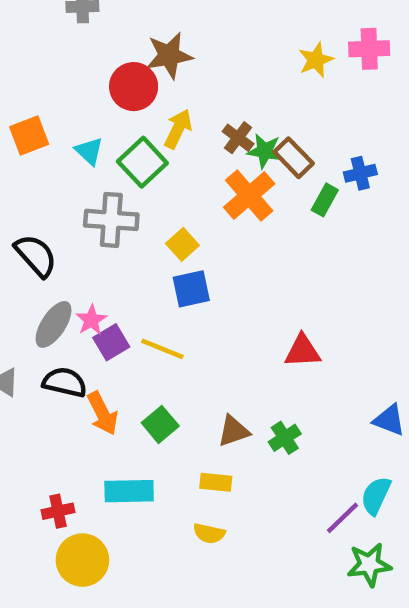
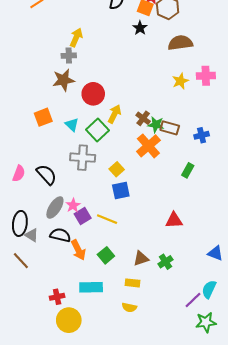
brown star: (169, 55) -> (63, 80), moved
brown rectangle: (294, 158) -> (170, 128), turned -30
green rectangle: (325, 200) -> (188, 170), moved

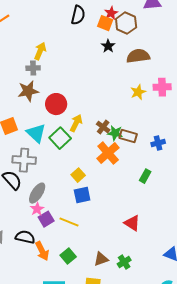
black star: (140, 28) -> (108, 46), moved
cyan triangle: (72, 125) -> (36, 133), size x1.5
gray cross: (83, 158) -> (24, 160), moved
gray ellipse: (55, 208) -> (37, 193), moved
red triangle: (174, 220) -> (132, 223), turned 36

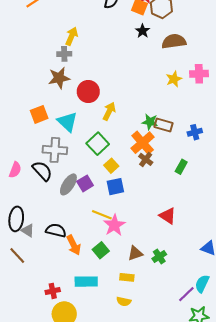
brown cross: (103, 127) -> (146, 159), moved
green square: (60, 138) -> (98, 144), moved
pink star: (37, 209) -> (114, 225), moved, size x1.5
purple square: (46, 219) -> (85, 183), moved

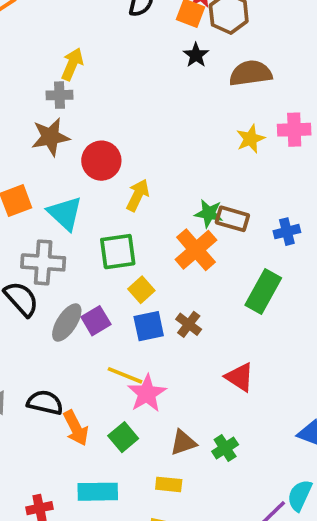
green square: (98, 144) -> (118, 252), turned 35
brown cross: (146, 159) -> (189, 324), moved
green rectangle: (181, 167) -> (263, 292), size x1.6

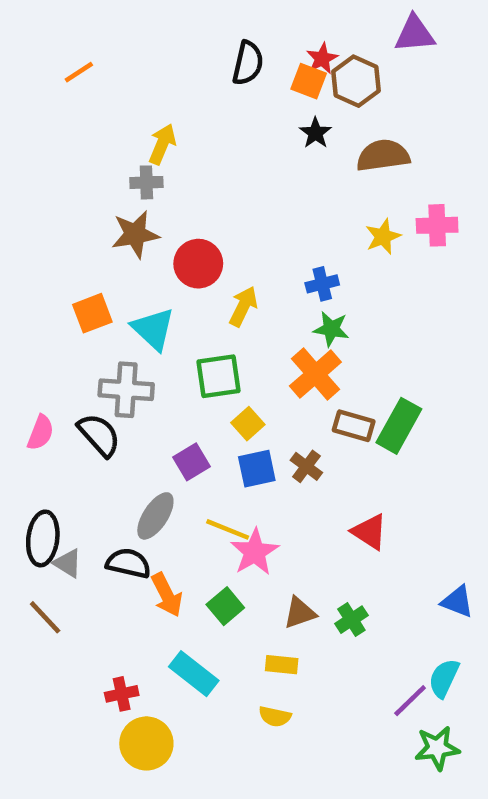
brown rectangle: (232, 219) -> (354, 426), moved
blue cross: (287, 232) -> (322, 284), moved
gray ellipse: (67, 322) -> (155, 516), moved
cyan rectangle: (98, 492) -> (194, 674), turned 39

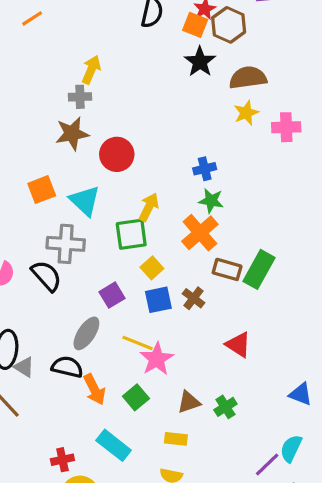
black star: (315, 133) -> (200, 62), size x1.4
yellow star: (383, 237) -> (246, 113), moved
yellow arrow: (243, 306) -> (149, 207), moved

